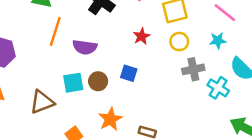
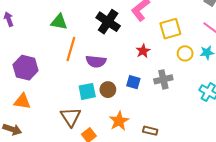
yellow circle: (179, 42) -> (185, 53), moved
gray cross: (193, 69) -> (163, 79), moved
brown triangle: (42, 102) -> (71, 117), moved, turned -40

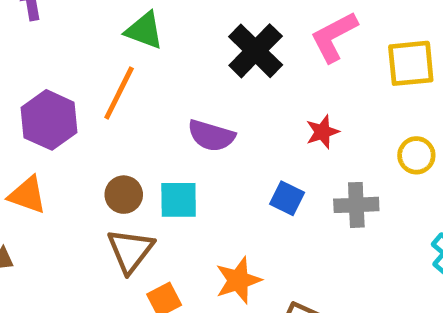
yellow square: (170, 29) -> (411, 63), moved
orange line: (71, 49) -> (119, 93), moved
brown circle: (108, 90) -> (124, 195), moved

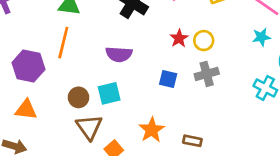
yellow circle: (416, 155) -> (204, 41), moved

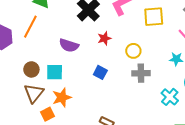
red star: (179, 38) -> (104, 38), moved
gray cross: (207, 74) -> (141, 73), moved
orange star: (152, 130) -> (62, 97), moved

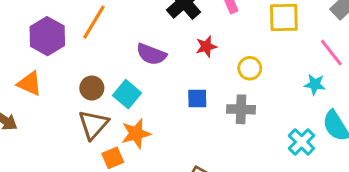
cyan square: (55, 72) -> (127, 94), turned 36
blue square: (100, 72) -> (197, 99), turned -32
gray cross: (141, 73) -> (241, 109), moved

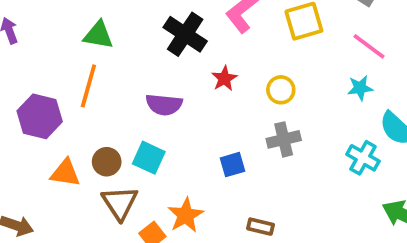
orange triangle: (30, 83) -> (65, 173), moved
blue square: (197, 99) -> (233, 165), moved
orange star: (136, 134) -> (186, 215), moved

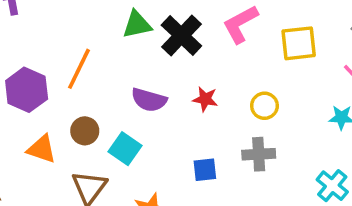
green triangle: (98, 35) -> (137, 25), moved, turned -32
red star: (224, 79) -> (205, 99), moved, turned 30
brown circle: (107, 162) -> (85, 131), moved

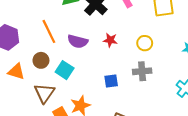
orange line: (79, 69) -> (49, 31), moved, turned -50

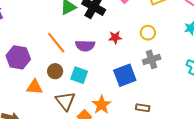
blue square: (111, 81) -> (125, 75), size x1.6

